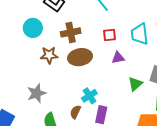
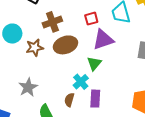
cyan circle: (33, 28) -> (12, 34), moved
purple triangle: (118, 58) -> (103, 40), size x1.6
green triangle: (135, 84) -> (94, 63), moved

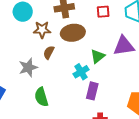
purple triangle: (103, 40) -> (124, 46), moved
brown semicircle: (69, 100) -> (49, 52), moved

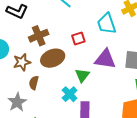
red square: (103, 12) -> (78, 39), moved
purple triangle: (124, 46) -> (105, 59), turned 30

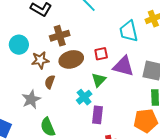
red square: (78, 39) -> (101, 54), moved

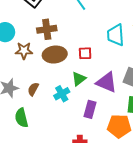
purple triangle: (123, 66) -> (107, 82), moved
brown semicircle: (50, 82) -> (33, 89), moved
purple rectangle: (97, 115) -> (90, 109), moved

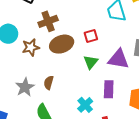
cyan cross: (62, 94) -> (85, 105), moved

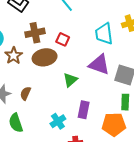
red square: (91, 36) -> (63, 39), moved, turned 32
brown star: (31, 47) -> (14, 56), turned -30
purple triangle: (118, 59) -> (99, 65), moved

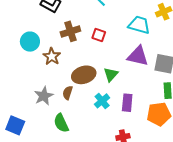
cyan trapezoid: (104, 34) -> (139, 25), turned 120
brown ellipse: (45, 57) -> (84, 75), moved
cyan cross: (58, 121) -> (102, 101), moved

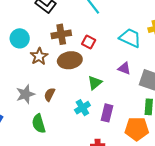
purple triangle: (138, 56) -> (124, 68), size x0.6
brown ellipse: (84, 75) -> (70, 60), moved

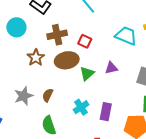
cyan circle: (20, 38) -> (16, 27), moved
purple triangle: (124, 68) -> (111, 68), moved, turned -32
green triangle: (95, 83) -> (87, 73), moved
green semicircle: (39, 124) -> (49, 125), moved

